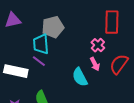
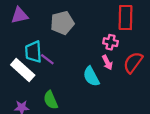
cyan trapezoid: (41, 44) -> (33, 52), moved
pink cross: (98, 45) -> (111, 42), turned -32
white rectangle: (16, 71) -> (23, 70), turned 30

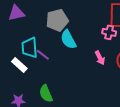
pink cross: (111, 42) -> (109, 32), moved
white rectangle: (23, 70) -> (19, 65), size x0.7
cyan semicircle: (91, 76) -> (68, 40), moved

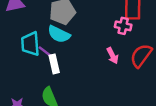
cyan semicircle: (68, 40) -> (59, 34), moved, turned -36
white rectangle: (19, 65) -> (54, 64), moved, turned 35

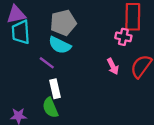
cyan trapezoid: (30, 44) -> (21, 32), moved
white rectangle: (54, 64) -> (55, 89), moved

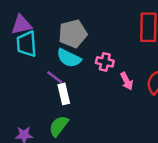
pink cross: (123, 37) -> (105, 62), moved
white rectangle: (55, 89) -> (64, 94), moved
green semicircle: (50, 108) -> (59, 126), turned 60

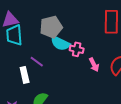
cyan semicircle: (69, 58) -> (60, 43), moved
white rectangle: (64, 94) -> (25, 75), moved

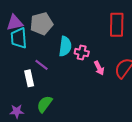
gray pentagon: (51, 27) -> (41, 24), moved
cyan semicircle: (60, 43) -> (65, 46), turned -108

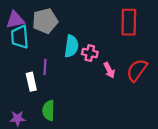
purple line: (41, 65) -> (45, 67), turned 56
green semicircle: (45, 104) -> (48, 110), turned -36

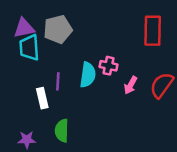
cyan semicircle: (71, 46) -> (88, 75), moved
pink arrow: (109, 70) -> (131, 85), turned 56

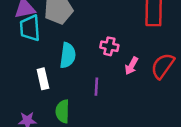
cyan semicircle: (88, 75) -> (68, 55), moved
purple line: (58, 81) -> (96, 87), moved

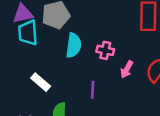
cyan semicircle: (68, 55) -> (74, 45), moved
white rectangle: (43, 79) -> (41, 82), turned -36

